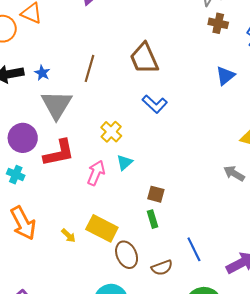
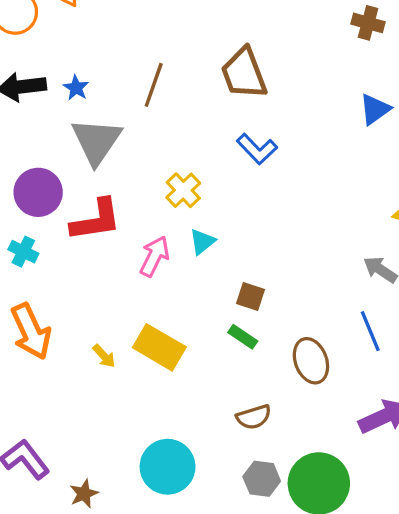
green rectangle: (153, 219) -> (243, 337), turned -42
blue line: (194, 249) -> (370, 331), moved
brown ellipse: (127, 255) -> (311, 361), moved

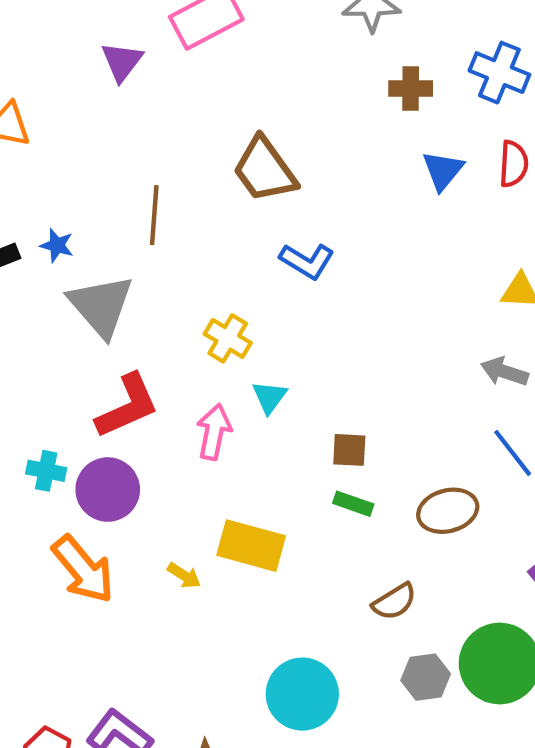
brown cross: (368, 23) -> (411, 89), moved
purple circle: (38, 192) -> (108, 490), moved
brown ellipse: (311, 361) -> (448, 511), turned -69

